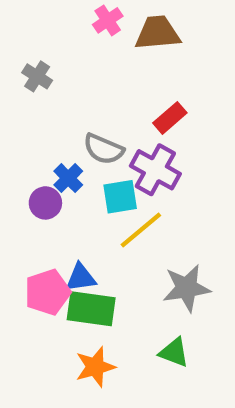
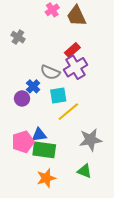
brown trapezoid: (157, 33) -> (76, 16), turned -110
red rectangle: (170, 118) -> (72, 50), moved
purple cross: (155, 170) -> (75, 67), moved, turned 30

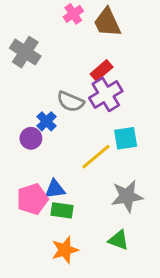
gray cross: (18, 37) -> (25, 52), size x1.5
cyan square: (58, 95) -> (126, 138), moved
green rectangle: (44, 150) -> (62, 210), size x0.7

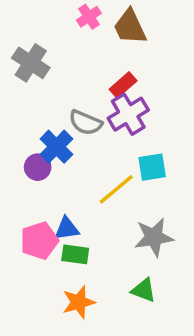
blue cross: (46, 121) -> (56, 147), size x1.4

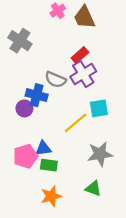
blue cross: (56, 147) -> (37, 95), turned -30

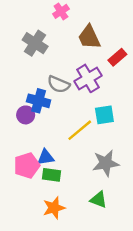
brown trapezoid: (84, 17) -> (89, 37), moved
gray cross: (20, 41) -> (35, 43), moved
red rectangle: (80, 55) -> (117, 57), moved

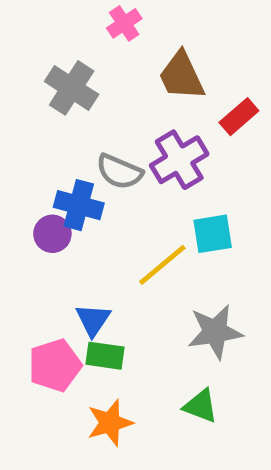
blue triangle: (46, 157) -> (93, 320), turned -48
pink pentagon: (27, 165) -> (55, 365), moved

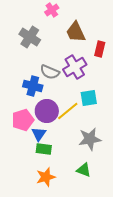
red rectangle: (239, 117) -> (100, 49), turned -35
purple circle: (52, 234) -> (47, 111), moved, size x1.5
pink pentagon: (55, 365) -> (23, 120), moved

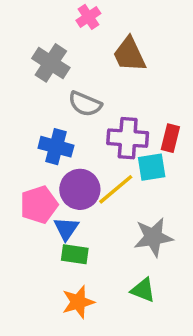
red rectangle: (100, 49) -> (170, 138), moved
purple cross: (75, 67) -> (128, 138), moved, turned 35
gray semicircle: (50, 72) -> (85, 104), moved

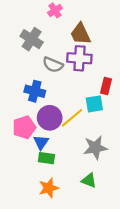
purple cross: (128, 138) -> (79, 58), moved

